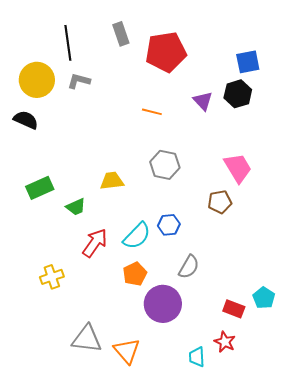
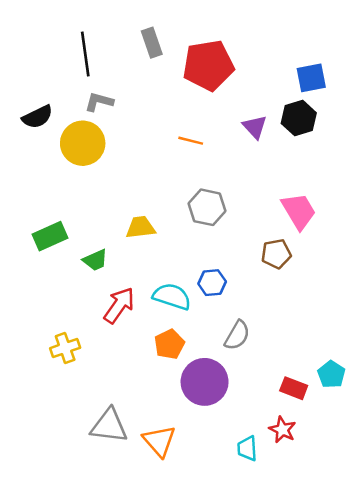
yellow circle: (37, 80) -> (83, 143), moved
black semicircle: (26, 120) -> (37, 117), moved, turned 130
cyan semicircle: (137, 236) -> (172, 296), turned -116

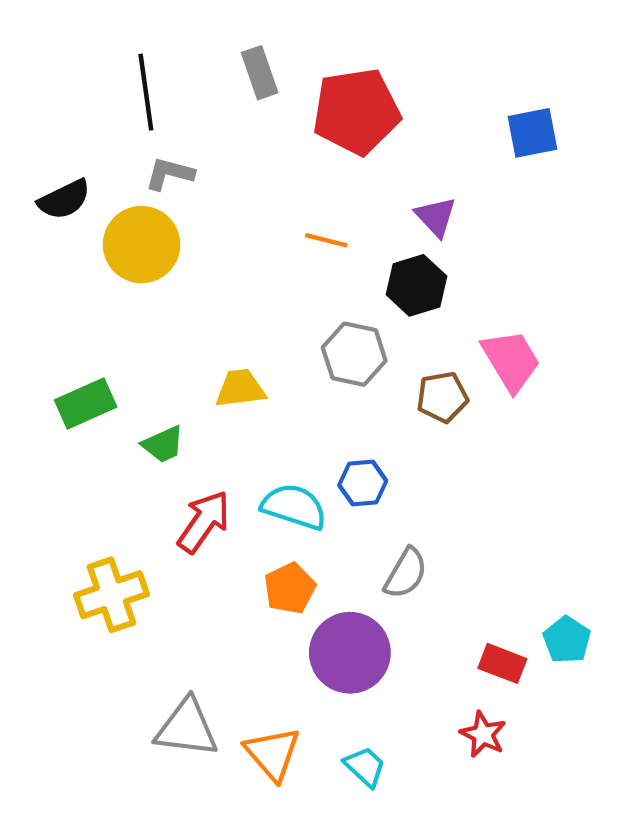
black hexagon: (299, 118) -> (416, 285), moved
brown pentagon: (276, 254) -> (442, 397), moved
yellow cross: (65, 348) -> (111, 595), size x1.4
cyan trapezoid: (247, 448) -> (365, 767), moved, turned 136

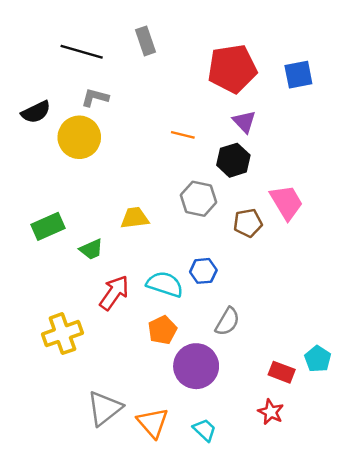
black line: (146, 92) -> (82, 52), turned -66
red pentagon: (356, 111) -> (232, 69), moved
gray triangle: (187, 728) -> (105, 408), turned -45

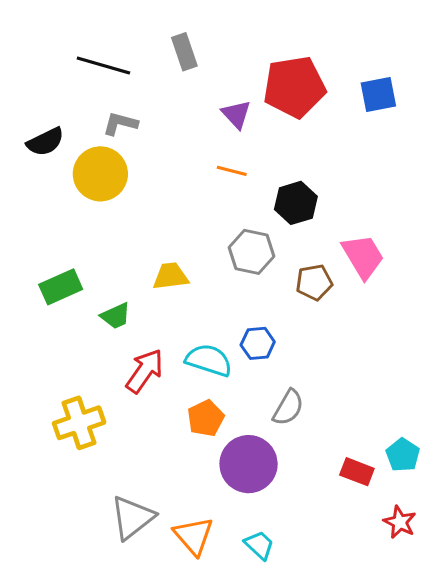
purple triangle: (244, 122) -> (236, 114), moved
red star: (271, 412) -> (400, 522), moved

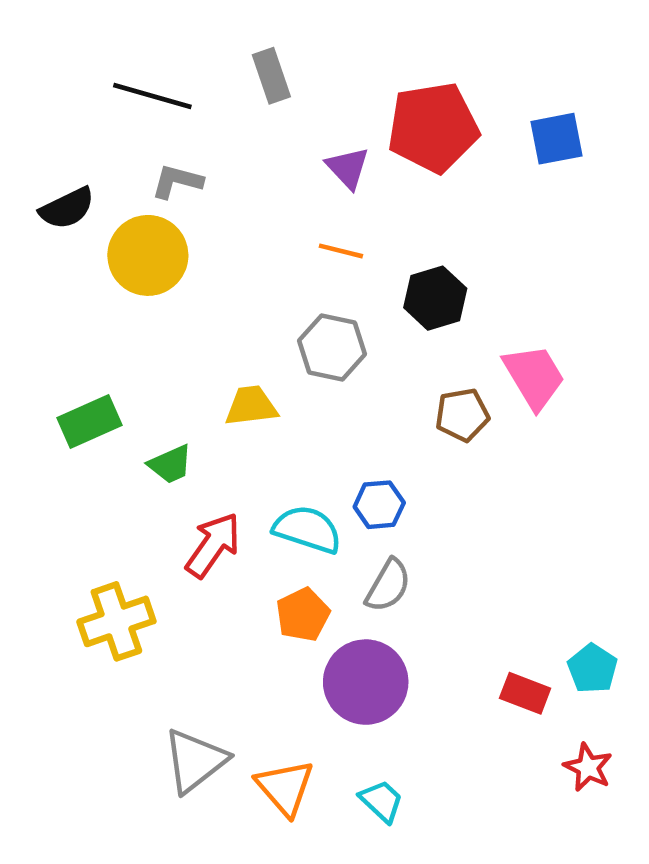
gray hexagon: (252, 252) -> (332, 347), moved
gray semicircle: (288, 408) -> (388, 585), moved

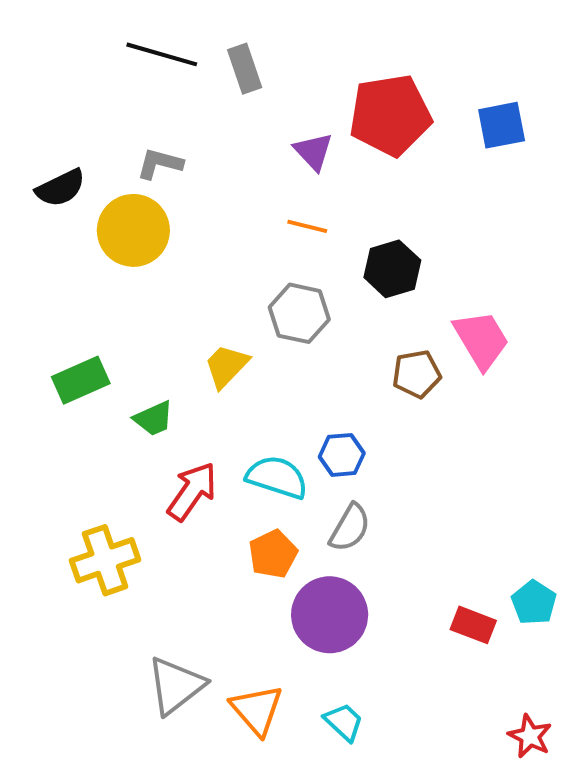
black line: (152, 96) -> (162, 54), moved
yellow trapezoid: (251, 406) -> (226, 366), turned -39
red star: (588, 767) -> (530, 736), moved

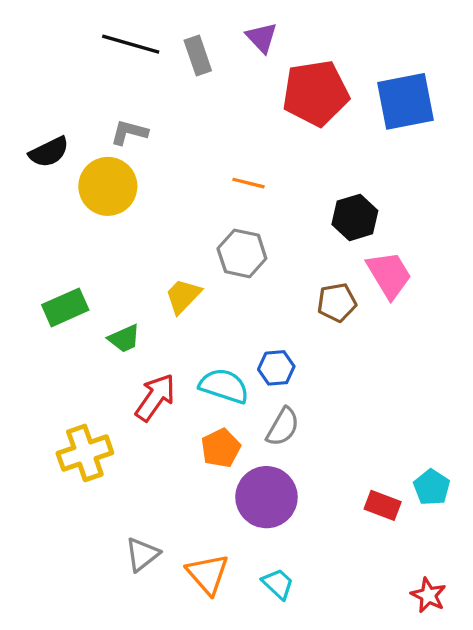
blue square: (502, 125) -> (406, 101), size x1.5
purple triangle: (313, 152) -> (262, 38), moved
black hexagon: (392, 269) -> (355, 217), moved
gray triangle: (176, 686) -> (142, 554), size x0.7

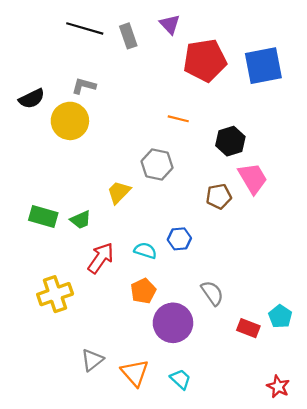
orange line: (249, 183) -> (178, 119), moved
green rectangle: (65, 307) -> (43, 217), moved, turned 40
cyan semicircle: (224, 386) -> (145, 251), size x0.7
gray semicircle: (283, 427) -> (212, 293), moved, turned -65

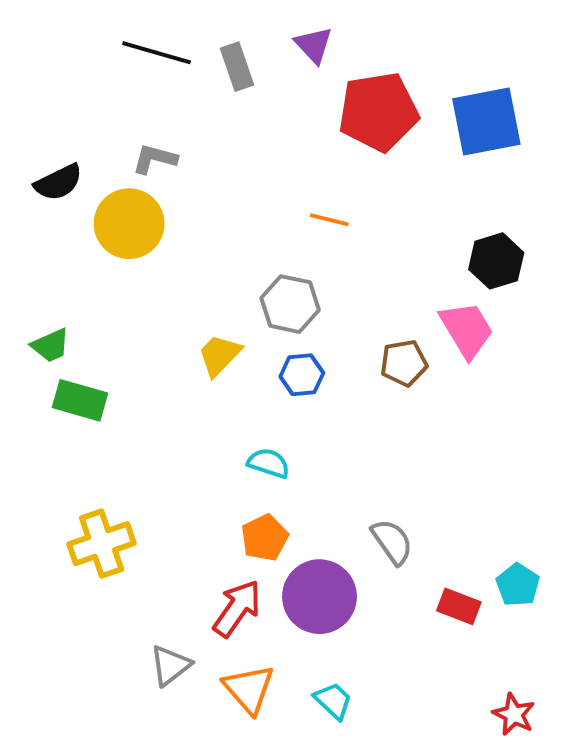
black hexagon: (230, 141) -> (496, 261), moved
green trapezoid: (81, 220) -> (51, 345), moved
blue hexagon: (179, 239) -> (302, 375), moved
red arrow: (101, 258) -> (237, 608), moved

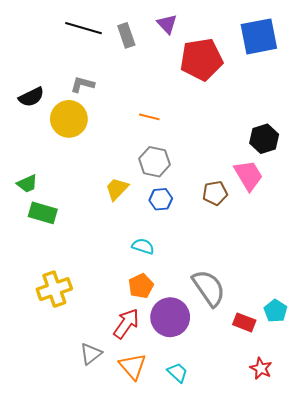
blue square: (486, 122) -> (259, 36), moved
orange line: (329, 220) -> (149, 117), moved
gray semicircle: (392, 542) -> (209, 288), size x1.5
red star: (514, 714) -> (261, 368), moved

